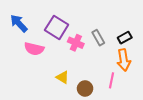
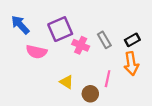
purple square: (57, 27) -> (60, 29), turned 35
pink line: (111, 80) -> (108, 79), moved

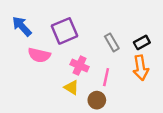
pink cross: (81, 45) -> (80, 66), moved
pink line: (108, 79) -> (106, 77), moved

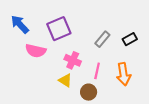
gray rectangle: (112, 42) -> (102, 39), turned 70
orange arrow: (141, 68) -> (123, 74), moved

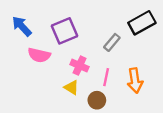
black rectangle: (130, 39) -> (142, 23), moved, size x1.6

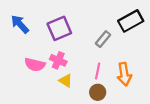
pink semicircle: (39, 55) -> (35, 65), moved
pink cross: (80, 66) -> (58, 60), moved
brown circle: (97, 100) -> (98, 92), moved

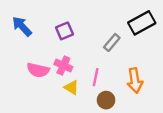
purple square: (59, 28) -> (65, 31), size x0.7
pink line: (98, 71) -> (96, 77), moved

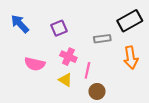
gray rectangle: (112, 42) -> (102, 39), turned 42
pink cross: (63, 66) -> (68, 57), moved
orange arrow: (135, 81) -> (131, 58), moved

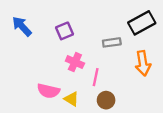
pink semicircle: (35, 64) -> (48, 91), moved
yellow triangle: (65, 80) -> (71, 99), moved

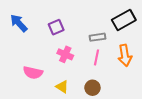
pink line: (96, 77) -> (97, 57), moved
pink semicircle: (48, 91) -> (33, 73), moved

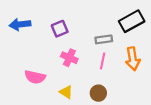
blue arrow: (19, 23) -> (20, 24), turned -54

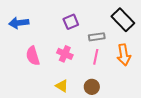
black rectangle: (132, 21) -> (123, 20), turned 75
purple square: (60, 29) -> (71, 22), moved
pink semicircle: (35, 77) -> (33, 56), moved, turned 60

